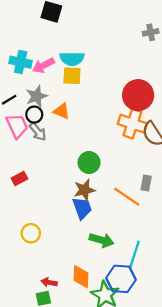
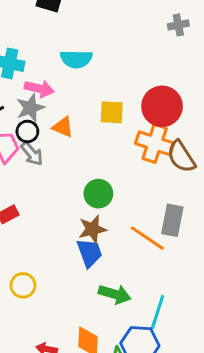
pink arrow: (43, 65) -> (39, 89), moved, turned -140
yellow square: (72, 76) -> (112, 112), moved
gray rectangle: (146, 183) -> (172, 220), size x1.5

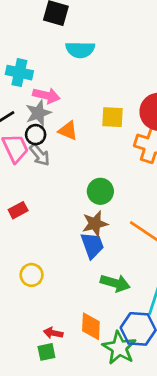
cyan semicircle: (76, 59) -> (80, 50), moved

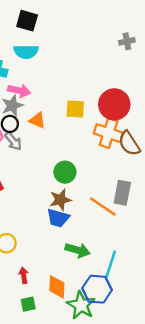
cyan semicircle: (80, 50) -> (26, 52), moved
blue trapezoid: (92, 245) -> (58, 218), turned 125
red arrow: (53, 333) -> (24, 275), moved, turned 70
green square: (46, 352) -> (28, 304), moved

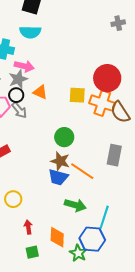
yellow square: (75, 109) -> (77, 95), moved
brown star: (60, 200) -> (60, 161), turned 30
orange line: (103, 207) -> (82, 171), moved
green star: (81, 305) -> (78, 253), size x0.7

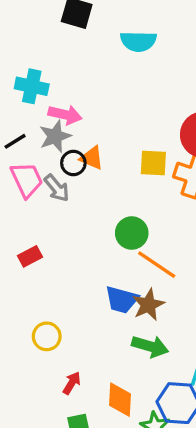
cyan semicircle: (30, 32) -> (138, 41), moved
black circle: (16, 95) -> (73, 163), moved
brown star: (60, 161) -> (148, 305), moved, turned 30
orange line: (82, 171) -> (157, 265), moved
red arrow: (28, 227) -> (72, 383), turned 40

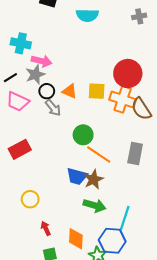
orange triangle: (92, 158) -> (70, 91), moved
pink trapezoid: (27, 180) -> (18, 102), turned 140
gray arrow: (57, 188) -> (53, 108), moved
red rectangle: (30, 256) -> (20, 149), size x1.5
red arrow: (72, 383) -> (46, 228), turned -56

